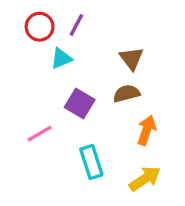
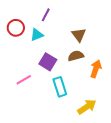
red circle: (40, 27) -> (16, 28), moved
orange arrow: (146, 130) -> (96, 69), moved
cyan rectangle: (91, 162) -> (60, 87), moved

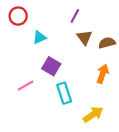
purple line: (46, 15) -> (75, 16), moved
red circle: (16, 28) -> (18, 16), moved
brown semicircle: (76, 56) -> (107, 43), moved

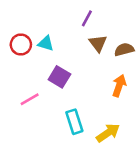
red circle: (18, 16) -> (21, 45), moved
cyan triangle: (40, 37) -> (46, 43), turned 40
cyan rectangle: (64, 93) -> (74, 122), moved

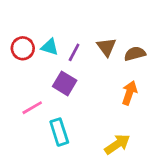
purple line: (87, 18) -> (74, 52), moved
cyan rectangle: (74, 122) -> (59, 132), moved

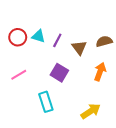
brown triangle: (106, 47) -> (79, 48), moved
purple square: (65, 83) -> (59, 73), moved
pink line: (32, 108) -> (19, 75), moved

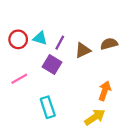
brown triangle: (79, 48) -> (83, 50), turned 42
orange arrow: (100, 72) -> (105, 91), moved
purple square: (59, 73) -> (52, 65), moved

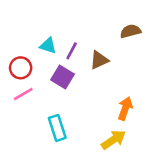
red circle: (18, 39) -> (21, 68), moved
brown semicircle: (109, 44) -> (130, 31), moved

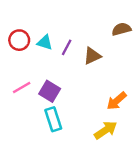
red circle: (21, 68) -> (19, 40), moved
purple square: (62, 77) -> (50, 91), moved
orange arrow: (125, 108) -> (117, 101), turned -150

